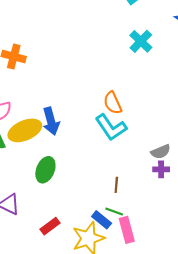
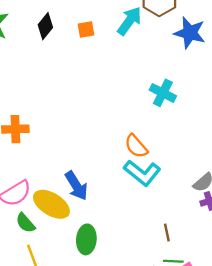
cyan cross: (141, 41) -> (163, 93), moved
yellow ellipse: (25, 130) -> (51, 204), turned 72

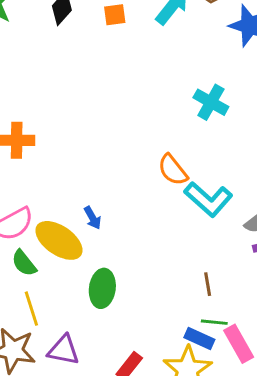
cyan L-shape: (142, 173) -> (208, 199), moved
blue arrow: (76, 186) -> (93, 218), size x0.6

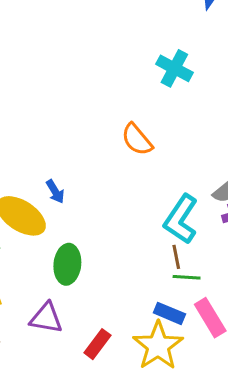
cyan L-shape: (208, 199) -> (181, 219), moved, turned 84
green line: (214, 322) -> (187, 277), moved
purple triangle: (64, 350) -> (46, 318), moved

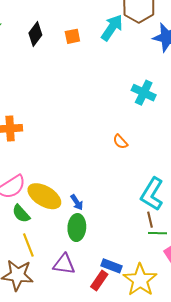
orange semicircle: (137, 140) -> (120, 142), size x0.7
blue arrow: (55, 192) -> (77, 202), moved
blue rectangle: (169, 313) -> (112, 266), moved

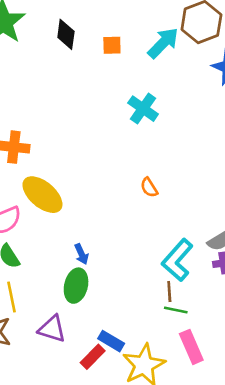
black diamond: (35, 34) -> (66, 34), turned -40
cyan cross: (144, 93) -> (143, 109), moved
yellow ellipse: (44, 196) -> (42, 195), moved

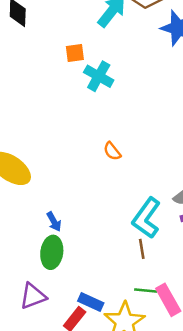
orange square: (112, 45) -> (75, 53), moved
green line: (176, 310) -> (146, 291), moved
purple triangle: (52, 329) -> (33, 296), turned -32

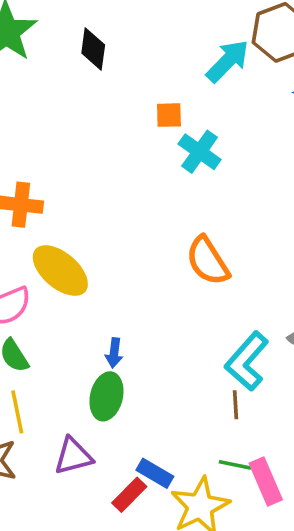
orange semicircle: (112, 151) -> (208, 261), size x1.8
blue arrow: (54, 222) -> (114, 353), turned 30

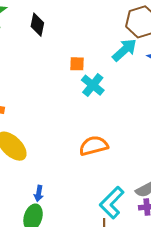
cyan arrow: (228, 61) -> (124, 50), moved
orange semicircle: (208, 261) -> (94, 146), turned 104

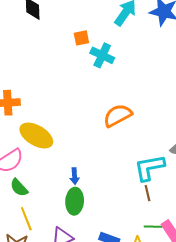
cyan L-shape: (112, 203) -> (149, 168), turned 48

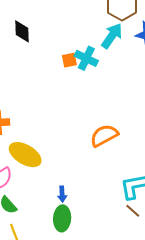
cyan cross: (102, 55) -> (86, 58), moved
brown line: (147, 193) -> (133, 211), turned -35

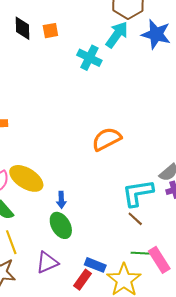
orange square: (69, 60) -> (50, 31), moved
yellow ellipse: (25, 155) -> (26, 178), moved
green ellipse: (62, 218) -> (61, 225), turned -35

